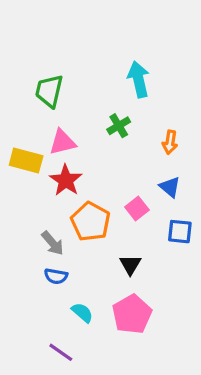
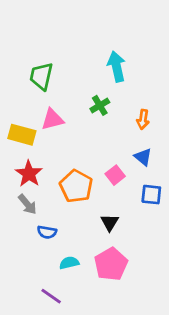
red star: (66, 180) -> (29, 174), moved
gray arrow: (53, 243) -> (27, 204), moved
cyan semicircle: (82, 313) -> (69, 263), turned -54

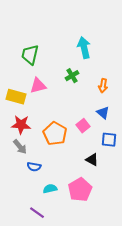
red star: (29, 174) -> (21, 125), turned -30
black triangle: (110, 222) -> (92, 160), moved, turned -32

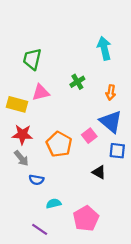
cyan arrow: (84, 48) -> (104, 48), moved
blue triangle: (103, 113) -> (111, 122), size x1.6
pink pentagon: (80, 190) -> (86, 219), moved

